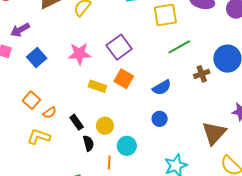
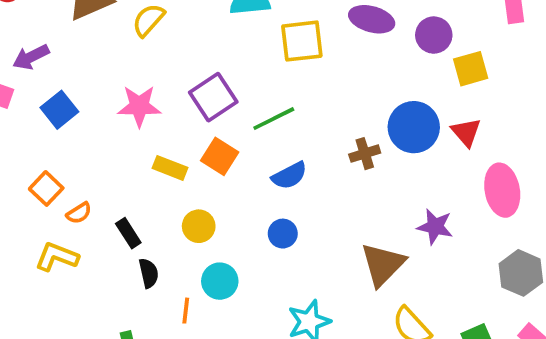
green line: (179, 47) -> (274, 119), moved
yellow circle: (105, 126) -> (199, 226), moved

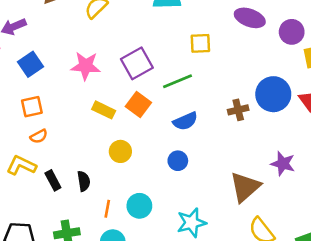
yellow square: (302, 41) -> (200, 43), moved, size x0.7
orange square: (46, 188) -> (32, 107), moved, turned 30
black rectangle: (128, 233) -> (53, 180), moved
cyan circle: (220, 281) -> (139, 206), moved

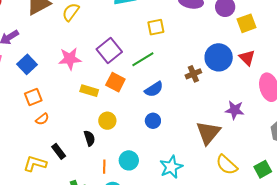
yellow L-shape: (21, 165) -> (35, 164), moved
black semicircle: (84, 181) -> (89, 138), moved

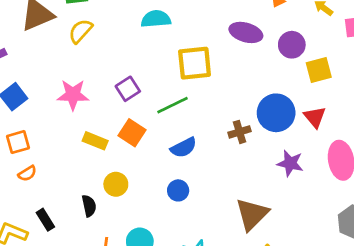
yellow square: (156, 27) -> (195, 63), size x1.5
purple square: (109, 51) -> (128, 89), size x0.7
purple star: (235, 110) -> (290, 163), moved

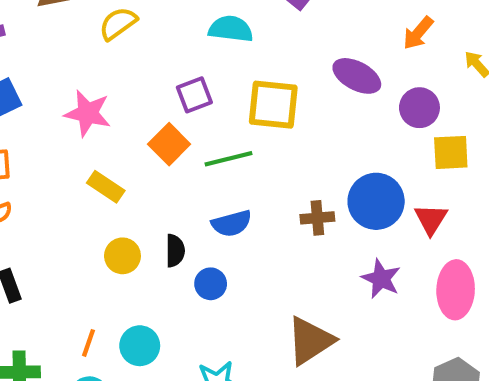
purple square: (128, 89) -> (194, 95), moved
orange square: (132, 133) -> (169, 144), moved
black semicircle: (89, 206) -> (175, 251), moved

